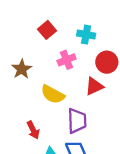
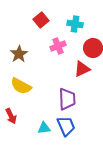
yellow semicircle: (53, 94) -> (21, 86), moved
red arrow: (33, 130) -> (11, 116), moved

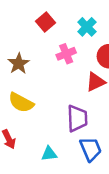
cyan cross: (75, 24) -> (87, 27), turned 35
blue trapezoid: (66, 126) -> (91, 149), moved

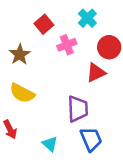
red square: (45, 22) -> (44, 24), moved
cyan triangle: (49, 154) -> (50, 144), turned 49

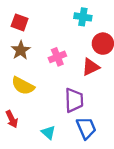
cyan cross: (87, 18) -> (83, 17), turned -36
red square: (44, 24) -> (20, 22), moved, turned -30
pink cross: (67, 45) -> (57, 57), moved

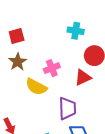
red square: (20, 22) -> (17, 36), turned -35
yellow semicircle: (23, 86) -> (36, 87), moved

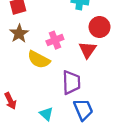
red triangle: (83, 77) -> (88, 50), turned -30

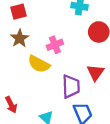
red triangle: (88, 50) -> (96, 73), moved

